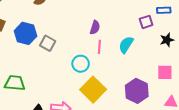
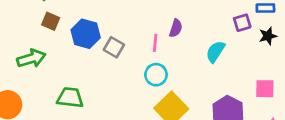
black star: (167, 40) -> (268, 36), moved
pink line: (99, 47) -> (155, 43), moved

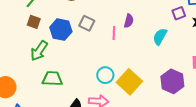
gray square: (114, 47) -> (87, 23), moved
green arrow: (31, 58) -> (39, 51), moved, turned 145
cyan circle: (156, 75) -> (105, 75), moved

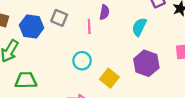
cyan circle: (105, 75) -> (82, 61), moved
purple hexagon: (172, 81) -> (146, 63), moved
yellow square: (129, 82) -> (109, 78), size x0.7

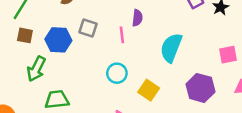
cyan semicircle: (139, 27) -> (171, 48), moved, size x1.4
purple hexagon: (146, 63) -> (200, 88), moved

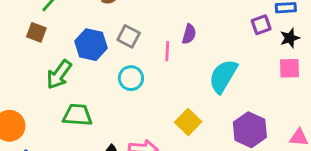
brown square: (25, 35) -> (36, 32), moved
pink square: (228, 55) -> (289, 68), moved
cyan circle: (117, 73) -> (131, 78), moved

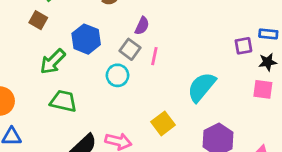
purple semicircle: (189, 34) -> (142, 26), moved
gray square: (129, 36) -> (130, 49), moved

